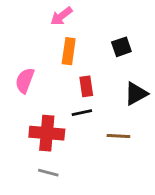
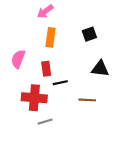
red rectangle: (86, 86) -> (46, 69), moved
black triangle: (136, 94) -> (100, 69), turned 36
gray line: (48, 173) -> (45, 122), moved, turned -32

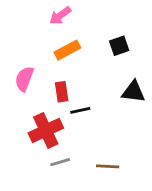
orange rectangle: (51, 37) -> (67, 50), turned 54
red cross: (34, 98) -> (46, 130), turned -30
brown line: (87, 100) -> (108, 166), moved

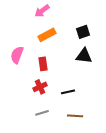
black triangle: (133, 92) -> (84, 56), moved
black line: (80, 110) -> (68, 92), moved
red cross: (46, 130) -> (40, 87), moved, size x0.6

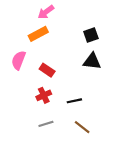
orange rectangle: (47, 35) -> (38, 34), moved
red rectangle: (43, 64) -> (47, 70), turned -48
brown line: (75, 116) -> (82, 127), turned 35

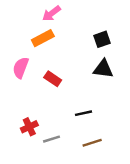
red cross: (44, 95) -> (29, 127), moved
brown line: (82, 127) -> (92, 143), turned -56

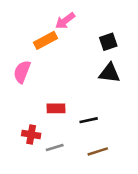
pink arrow: (51, 13) -> (65, 21), moved
red rectangle: (53, 79) -> (56, 108), moved, turned -35
red cross: (29, 127) -> (31, 135), turned 35

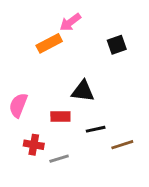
pink semicircle: (22, 72) -> (18, 105), moved
black triangle: (109, 73) -> (83, 91), moved
brown line: (98, 151) -> (122, 145), moved

